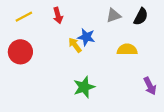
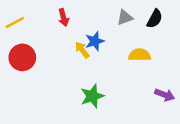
yellow line: (24, 17) -> (15, 22), moved
blue star: (86, 37) -> (95, 41), turned -30
purple arrow: (150, 86) -> (165, 95), turned -42

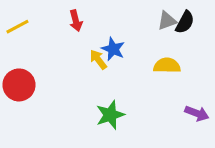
gray triangle: (125, 17) -> (167, 21), moved
blue star: (95, 41) -> (113, 49), turned -30
red circle: (22, 57) -> (19, 85), moved

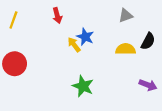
black semicircle: (185, 22) -> (148, 41), moved
yellow line: (17, 27) -> (13, 20), turned -42
green star: (110, 115) -> (83, 86), turned -30

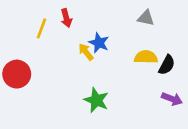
gray triangle: (126, 15) -> (146, 18), turned 32
yellow line: (13, 20) -> (42, 28), moved
black semicircle: (148, 41) -> (167, 65), moved

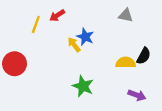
red arrow: (66, 18) -> (57, 15), turned 72
yellow semicircle: (146, 57) -> (126, 63), moved
purple arrow: (172, 99) -> (137, 95), moved

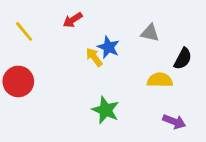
gray triangle: (126, 15) -> (150, 33), moved
yellow line: (36, 24) -> (24, 31), moved, turned -60
black semicircle: (144, 56) -> (183, 59), moved

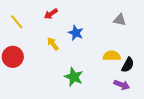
gray triangle: (150, 33) -> (120, 20), moved
yellow arrow: (94, 57) -> (53, 44), moved
black semicircle: (183, 59) -> (128, 65), moved

